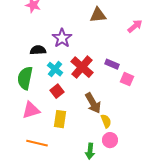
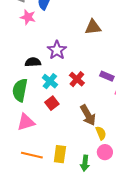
red cross: (82, 67) -> (77, 79), size x0.7
yellow rectangle: (60, 119) -> (60, 154), moved

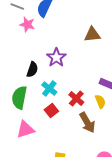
black semicircle: (33, 62) -> (32, 70), turned 112
red cross: (77, 79) -> (76, 98), moved
yellow semicircle: (101, 133) -> (100, 102), moved

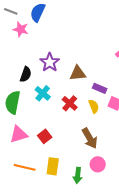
brown triangle: (92, 34) -> (78, 73), moved
red square: (51, 110) -> (45, 136), moved
brown arrow: (87, 122) -> (90, 138), moved

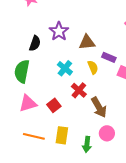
cyan cross: (43, 93) -> (65, 68), moved
red cross: (70, 103) -> (79, 90), moved
yellow semicircle: (94, 106) -> (93, 67), moved

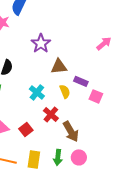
purple star: (59, 31) -> (41, 43), moved
green arrow: (87, 144) -> (58, 157), moved

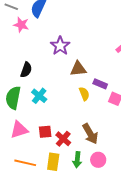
cyan cross: (37, 92) -> (39, 96), moved
red cross: (51, 114) -> (63, 139), moved
red square: (26, 129) -> (45, 132), turned 32

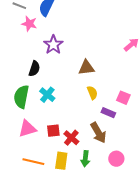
purple star: (60, 46) -> (53, 45), moved
purple rectangle: (100, 84) -> (108, 113), moved
pink circle: (98, 160) -> (116, 159), moved

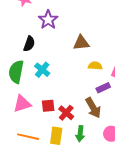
yellow semicircle: (92, 93) -> (95, 66), moved, turned -64
purple rectangle: (108, 113) -> (103, 88), turned -48

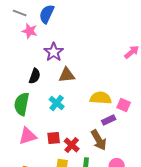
brown triangle: (81, 43) -> (67, 75), moved
yellow semicircle: (95, 66) -> (101, 98), size x1.5
cyan cross: (42, 70) -> (57, 103), moved

